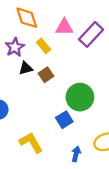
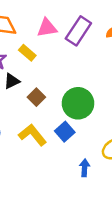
brown square: (46, 75) -> (36, 97), moved
yellow L-shape: (31, 143) -> (33, 135), moved

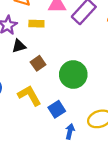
yellow rectangle: (27, 53) -> (36, 24), turned -48
blue square: (65, 132) -> (57, 109), moved

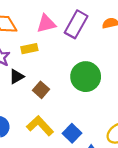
green circle: (73, 74) -> (86, 77), moved

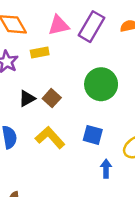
black triangle: (17, 77) -> (27, 98), moved
blue square: (72, 133) -> (93, 135), moved, turned -30

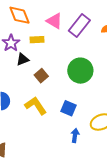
pink triangle: (59, 25) -> (54, 21), turned 36
black triangle: (27, 98) -> (23, 59), moved

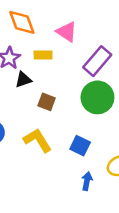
purple rectangle: (79, 25) -> (97, 61), moved
brown square: (41, 76) -> (47, 102), turned -32

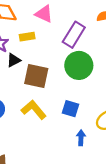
brown square: (47, 102) -> (36, 76), size x1.6

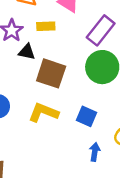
black triangle: (14, 60) -> (27, 52), turned 32
yellow L-shape: (34, 110) -> (43, 113), turned -35

